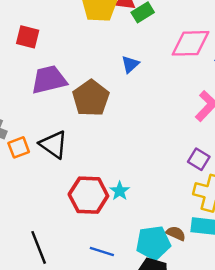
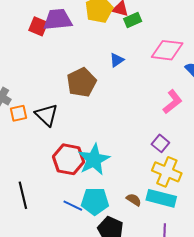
purple trapezoid: (49, 80) -> (58, 20), moved
cyan star: (120, 191) -> (94, 160), size x2.0
cyan pentagon: (153, 243) -> (95, 201), moved

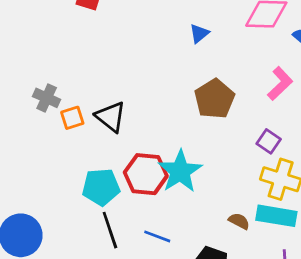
brown pentagon: (82, 82) -> (215, 99), moved
black line: (23, 195) -> (110, 230), moved
cyan pentagon: (95, 201) -> (101, 187), moved

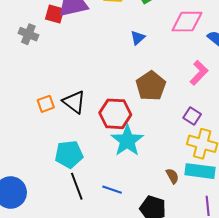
gray cross: (47, 98) -> (28, 34), moved
red hexagon: (146, 174) -> (115, 114), moved
brown semicircle: (239, 221) -> (172, 176), turned 35

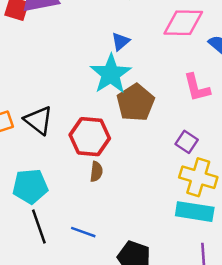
pink L-shape: (199, 73) -> (197, 88), turned 120
cyan star: (127, 141) -> (111, 74), moved
brown semicircle: (172, 176) -> (96, 172), moved, turned 35

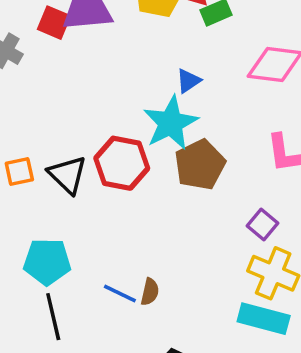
red hexagon: (90, 137) -> (122, 163), moved
brown semicircle: (96, 172) -> (150, 292), moved
blue line: (83, 232) -> (120, 294), moved

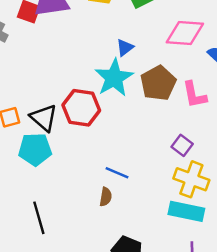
brown pentagon: (200, 165) -> (158, 83), moved
cyan pentagon: (47, 262) -> (35, 149), moved
blue line: (120, 294) -> (117, 173), moved

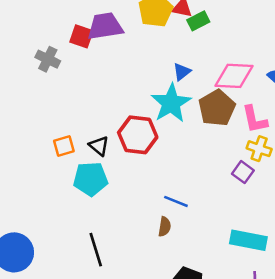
pink diamond: (185, 33) -> (234, 76), moved
black triangle: (44, 118) -> (99, 146), size x0.7
yellow cross: (191, 179) -> (259, 149), moved, size x0.7

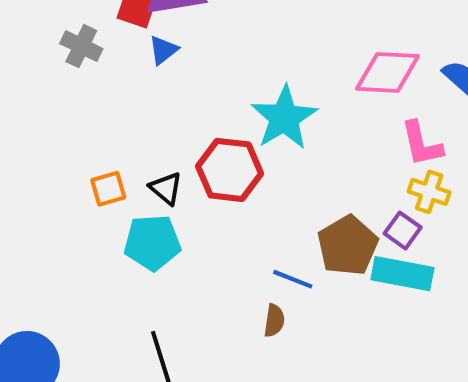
blue triangle: (182, 72) -> (163, 50), moved
brown pentagon: (217, 108) -> (348, 246), moved
cyan rectangle: (248, 240) -> (402, 274), moved

